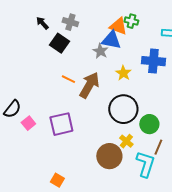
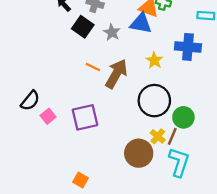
gray star: (100, 51) -> (112, 32), moved
brown line: (158, 147) -> (172, 136), moved

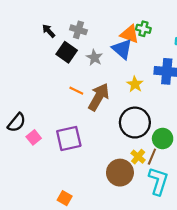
blue triangle: (141, 23) -> (122, 49), turned 30

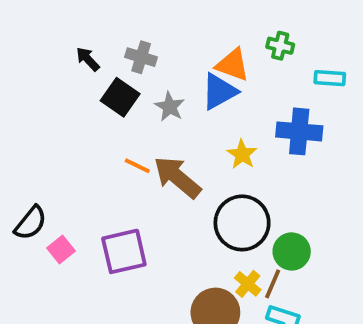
green cross: (143, 29) -> (280, 46), moved
blue triangle: (122, 49) -> (219, 91), turned 50
brown arrow: (99, 97) -> (177, 177), turned -80

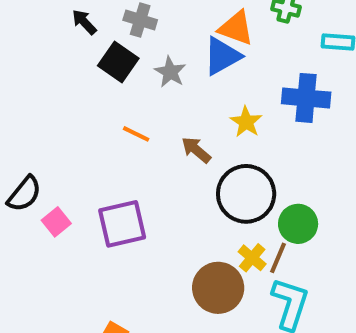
brown arrow: (177, 177) -> (196, 150), moved, size x0.6

